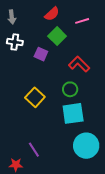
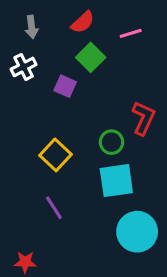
gray arrow: (12, 17) -> (32, 27), moved
white cross: (15, 42) -> (24, 67), turned -35
red L-shape: (79, 64) -> (143, 118), moved, turned 70
purple line: (34, 150) -> (54, 208), moved

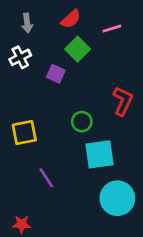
green circle: (111, 142) -> (82, 122), moved
yellow square: (56, 155) -> (24, 133), moved, turned 36

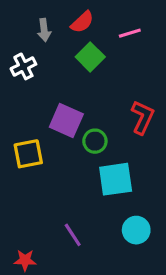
gray arrow: (27, 23) -> (44, 30), moved
purple square: (56, 74) -> (66, 120), moved, size x1.5
purple line: (46, 178) -> (73, 235), moved
cyan circle: (117, 198) -> (136, 230), size x0.7

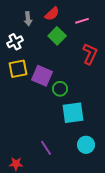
red L-shape: (143, 117) -> (90, 54), moved
yellow square: (28, 154) -> (18, 69), moved

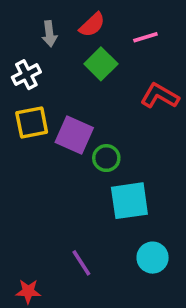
red L-shape: (90, 54) -> (160, 96), turned -85

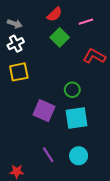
gray arrow: (49, 34) -> (15, 24), moved, turned -64
purple square: (74, 135) -> (44, 111), moved
green circle: (106, 158) -> (72, 90), moved
cyan circle: (153, 258) -> (79, 156), moved

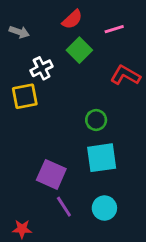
white cross: (16, 44) -> (42, 68), moved
purple square: (44, 111) -> (51, 174), moved

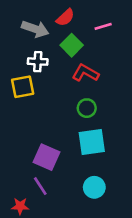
gray arrow: (19, 32) -> (35, 29), moved, size x1.5
white cross: (42, 68) -> (38, 62), turned 30
red L-shape: (125, 75) -> (85, 73), moved
purple line: (64, 207) -> (40, 186), moved

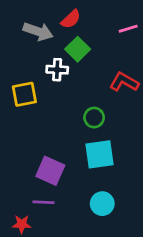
pink line: (103, 26) -> (128, 29), moved
white cross: (38, 62) -> (57, 70), moved
red L-shape: (85, 73) -> (124, 82), moved
purple line: (40, 186) -> (43, 202), turned -54

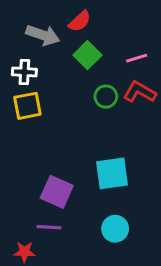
pink line: (128, 29) -> (137, 58), moved
white cross: (57, 70) -> (24, 72), moved
green circle: (94, 118) -> (106, 97), moved

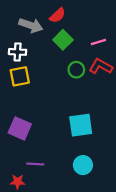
purple square: (57, 192) -> (20, 128), moved

